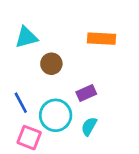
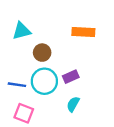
blue line: (21, 103) -> (17, 85), turned -54
cyan circle: (56, 115) -> (44, 81), moved

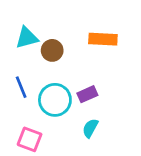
brown circle: (42, 53) -> (52, 50), moved
blue line: (17, 85) -> (21, 87), moved, turned 60

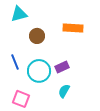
cyan triangle: (27, 38) -> (19, 14), moved

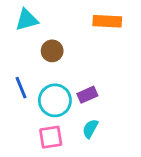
orange rectangle: (73, 28) -> (107, 21), moved
pink square: (21, 99) -> (51, 137), moved, turned -30

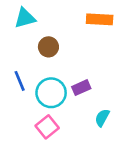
cyan semicircle: (90, 129) -> (102, 118), moved
pink square: (51, 137) -> (47, 127), turned -30

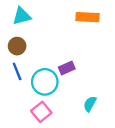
brown circle: (48, 47) -> (17, 46), moved
purple rectangle: (81, 88) -> (67, 68), moved

